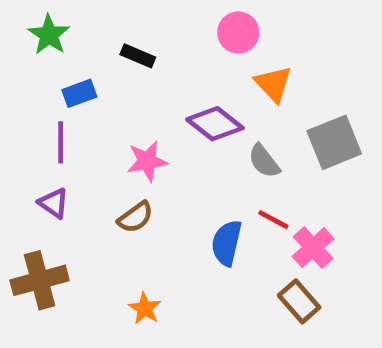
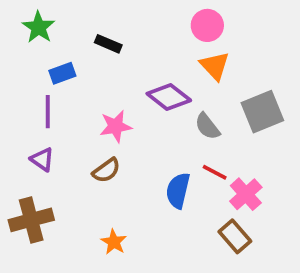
pink circle: (238, 32) -> (207, 25), moved

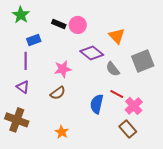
pink circle: (207, 25) -> (78, 25), moved
brown cross: (31, 220) -> (17, 120), turned 35

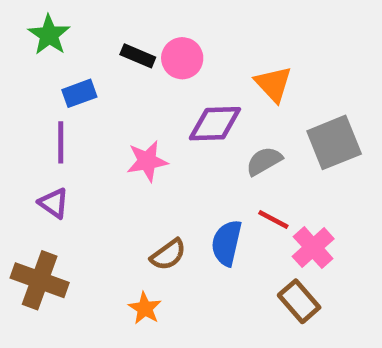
purple diamond: (92, 53) -> (215, 124), turned -40
gray semicircle: (113, 69) -> (264, 161), turned 98
brown semicircle: (58, 93) -> (168, 255), moved

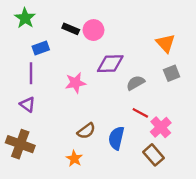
orange triangle: (273, 84) -> (166, 43), moved
gray square: (334, 142) -> (172, 73), size x0.6
blue semicircle: (227, 243) -> (116, 138), moved

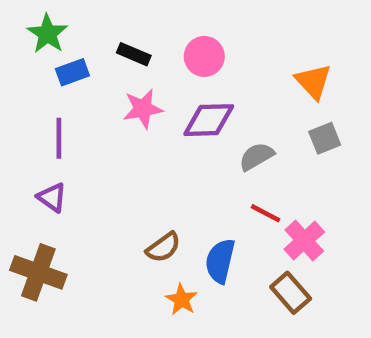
pink circle: (93, 30) -> (204, 56), moved
blue rectangle: (41, 48) -> (72, 72), moved
pink star: (75, 83) -> (143, 109), moved
orange star: (74, 159) -> (182, 300), moved

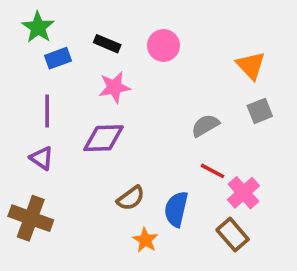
purple diamond: (209, 120) -> (103, 138), moved

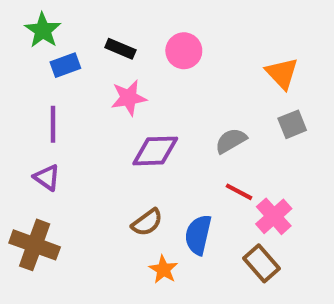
purple diamond: (103, 138) -> (155, 151), moved

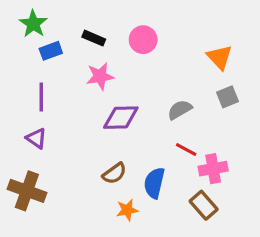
pink cross: (274, 216) -> (213, 169), turned 32
orange star: (163, 269) -> (127, 210), turned 30

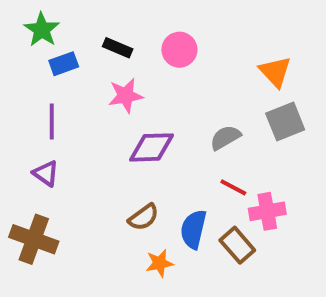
gray square: (227, 97) -> (285, 122), size x1.4
brown rectangle: (204, 205) -> (237, 245), moved

